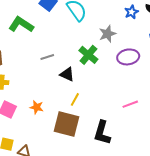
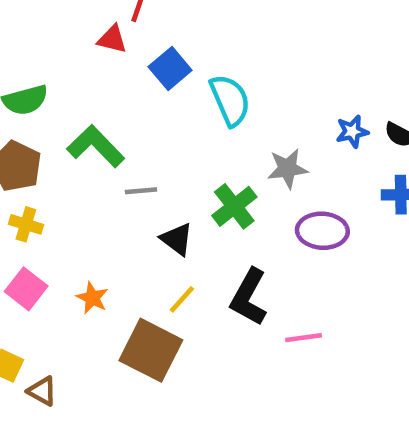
green L-shape: (21, 25) -> (96, 146), moved
black L-shape: (102, 133) -> (249, 297), moved

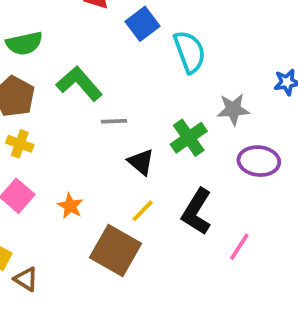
pink line: (304, 338) -> (239, 247), turned -52

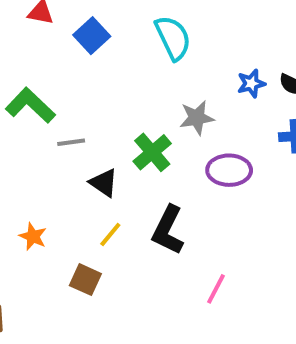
cyan semicircle: (190, 52) -> (173, 38), moved
pink line: (239, 247) -> (216, 289), moved
brown square: (115, 251) -> (85, 280), size x0.6

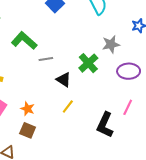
black L-shape: (168, 230) -> (105, 125), moved
brown square: (85, 280) -> (28, 130), moved
pink line: (216, 289) -> (128, 107), moved

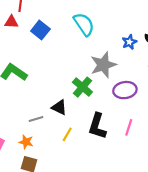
gray star: (111, 44) -> (103, 65), size x1.4
gray line: (46, 59) -> (36, 119), moved
black L-shape: (105, 125) -> (97, 126), moved

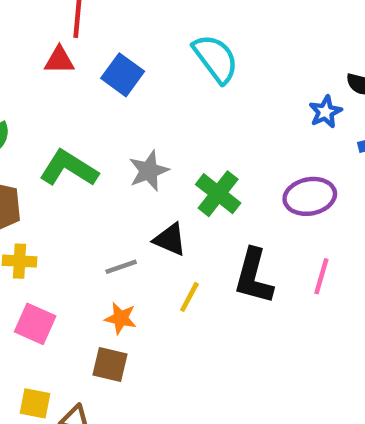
blue star: (129, 42) -> (325, 112), moved
gray star: (103, 65) -> (149, 171), moved, size x0.7
orange star: (26, 142) -> (121, 318), moved

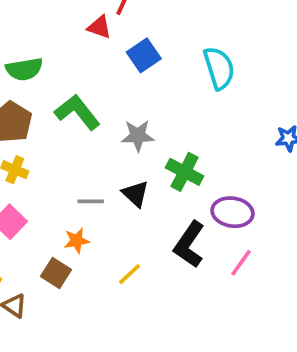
green cross: (218, 194) -> (185, 172), turned -30
purple ellipse: (310, 196) -> (233, 212), moved
yellow line: (189, 297) -> (129, 274), moved
orange star: (121, 318) -> (77, 241), turned 30

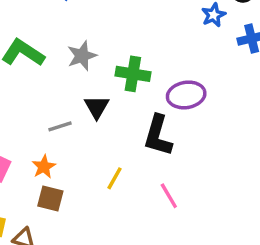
black triangle: (135, 194) -> (97, 107), turned 36
orange star: (77, 241) -> (44, 167), moved
pink line: (241, 263) -> (169, 196), moved, turned -48

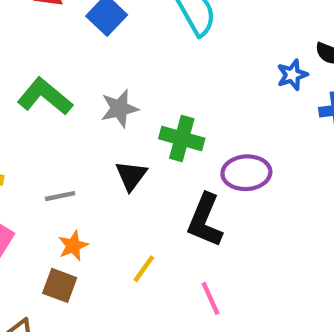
gray line: (60, 126) -> (60, 196), moved
orange star: (44, 167) -> (73, 246), moved

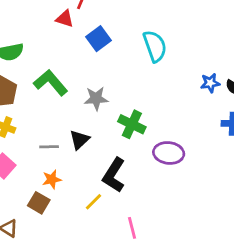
blue star: (292, 75) -> (210, 83), moved
black triangle: (131, 176) -> (79, 140), moved
black L-shape: (205, 220) -> (114, 175), moved

